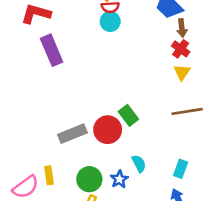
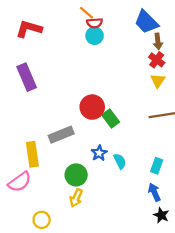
purple rectangle: (52, 50) -> (27, 77), moved
red circle: (108, 130) -> (92, 107), moved
yellow rectangle: (49, 175) -> (32, 154), moved, size x1.5
blue star: (119, 179) -> (99, 153), moved

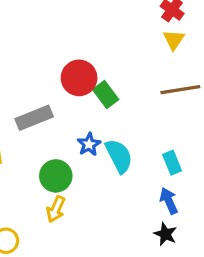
cyan semicircle: (120, 161) -> (119, 156), size x1.5
cyan rectangle: (157, 166) -> (172, 163), turned -42
black star: (161, 215) -> (165, 234), moved

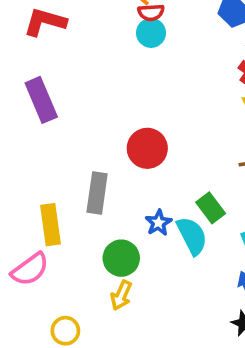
green rectangle: (106, 95) -> (211, 208), moved
gray rectangle: (34, 118) -> (97, 193), turned -60

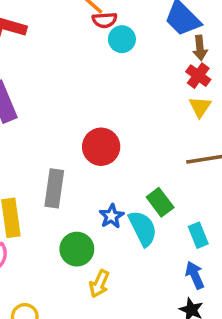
cyan circle: (151, 33) -> (122, 39), moved
yellow arrow: (121, 295) -> (99, 284), moved

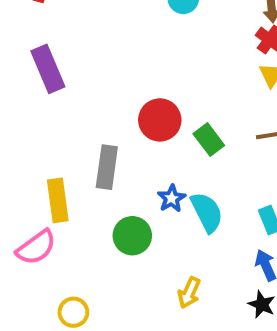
green rectangle: (160, 202) -> (209, 140), moved
yellow arrow: (99, 284) -> (189, 293), moved

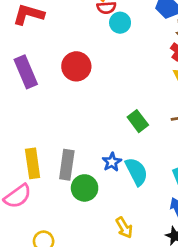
red circle: (160, 120) -> (76, 66), moved
gray rectangle: (107, 167) -> (67, 165), moved
yellow arrow: (189, 293) -> (124, 228), turned -55

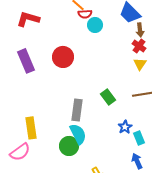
blue star: (112, 162) -> (125, 127), moved
gray rectangle: (67, 165) -> (77, 110), moved
cyan semicircle: (136, 172) -> (78, 134), moved

